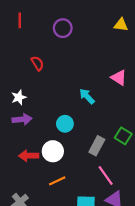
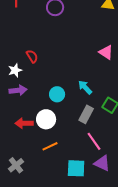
red semicircle: (37, 63) -> (32, 56), moved
cyan arrow: (87, 96) -> (85, 87), moved

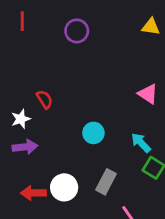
cyan arrow: (85, 87) -> (141, 143), moved
cyan circle: (57, 94) -> (93, 133), moved
gray rectangle: (86, 114) -> (106, 182), moved

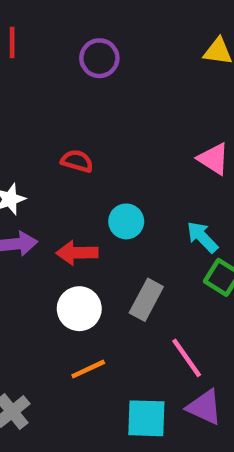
red semicircle: (45, 99) -> (77, 161), moved, turned -42
red arrow: (33, 193) -> (77, 253), moved

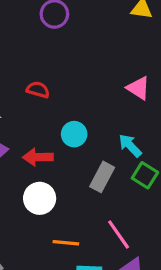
gray rectangle: (146, 300) -> (102, 177), moved
orange line: (88, 369) -> (66, 243), moved, turned 30

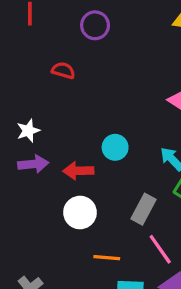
red semicircle: (38, 90) -> (63, 70), moved
gray rectangle: (102, 177) -> (143, 209), moved

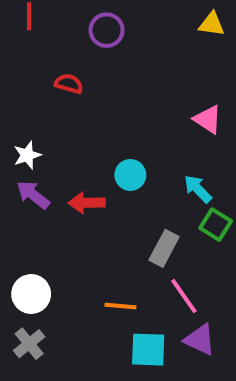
purple arrow: (33, 164) -> (33, 195), turned -136
white circle: (80, 213) -> (31, 294), moved

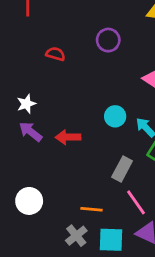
purple circle: (107, 30) -> (108, 40), moved
cyan circle: (130, 175) -> (115, 116), moved
gray cross: (29, 344) -> (76, 236), moved

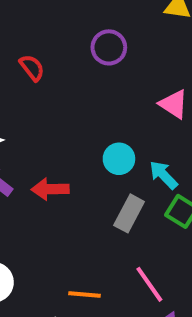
red semicircle: (55, 54) -> (32, 68), turned 36
gray rectangle: (122, 169) -> (129, 213), moved

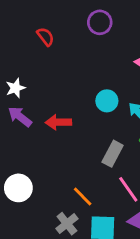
gray rectangle: (129, 213) -> (113, 154), moved
orange line: (85, 294) -> (83, 196), turned 40

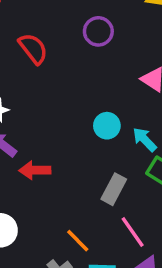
red semicircle: (45, 37) -> (33, 49), size x1.4
red arrow: (58, 122) -> (35, 170), moved

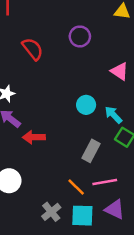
pink line: (133, 232) -> (105, 182), turned -65
orange line: (78, 241) -> (76, 187), moved

